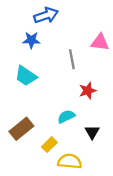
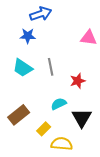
gray line: (72, 59) -> (51, 67), moved
black triangle: (92, 132) -> (82, 118), size x1.5

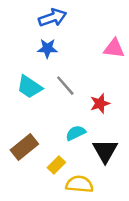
blue star: (28, 36) -> (47, 48), moved
gray line: (51, 67) -> (65, 86), turned -30

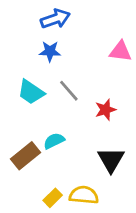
cyan semicircle: (76, 133) -> (54, 141), moved
yellow rectangle: (56, 165) -> (53, 198), moved

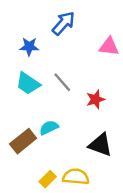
blue arrow: (55, 19) -> (64, 23), moved, turned -30
blue star: (50, 51) -> (29, 47), moved
black triangle: (111, 160) -> (100, 145), turned -40

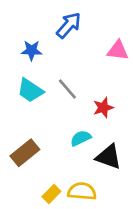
cyan semicircle: (49, 128) -> (81, 138), moved

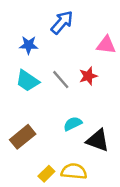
red star: (103, 108) -> (88, 76), moved

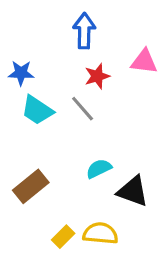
blue arrow: (62, 22) -> (84, 31), turned -40
blue star: (29, 45) -> (21, 73), moved
red star: (88, 76) -> (97, 76), moved

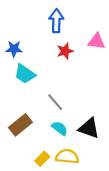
gray line: (83, 109) -> (55, 102), moved
cyan semicircle: (99, 169) -> (60, 128), moved, turned 63

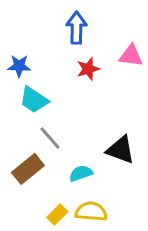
gray line: (55, 102) -> (50, 138), moved
cyan semicircle: (60, 128) -> (81, 173), turned -56
black triangle: (89, 128) -> (121, 150), moved

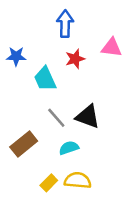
cyan trapezoid: (34, 100) -> (45, 79), moved, turned 32
gray line: (50, 138) -> (56, 118), moved
black triangle: (121, 150) -> (88, 116), moved

